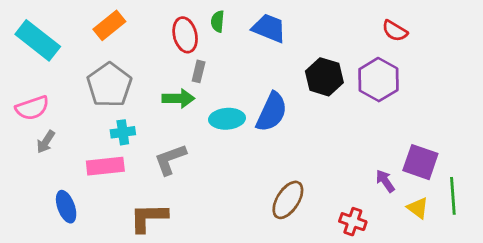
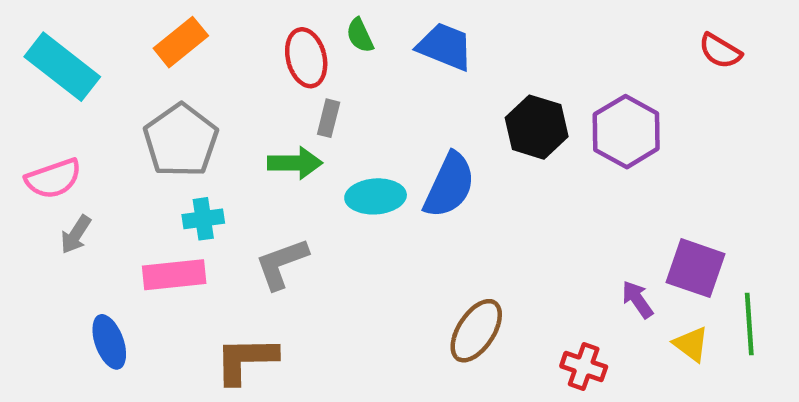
green semicircle: (218, 21) -> (360, 35), turned -30
red semicircle: (395, 31) -> (720, 51), moved

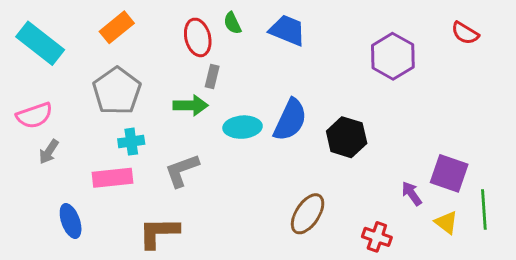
black hexagon: (537, 127) -> (347, 137), moved
purple hexagon: (626, 132) -> (393, 56), moved

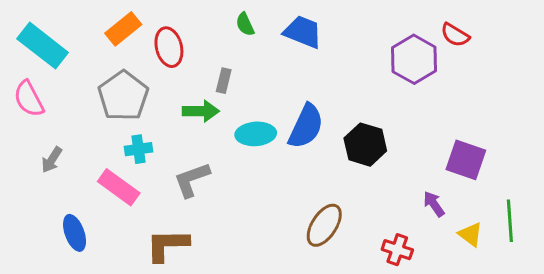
red semicircle: (465, 33) -> (455, 35), moved
red ellipse: (198, 37) -> (169, 47), moved
pink semicircle: (34, 116) -> (29, 99), moved, turned 81
purple square: (449, 173) -> (466, 160), moved
pink rectangle: (112, 178) -> (119, 187), turned 42

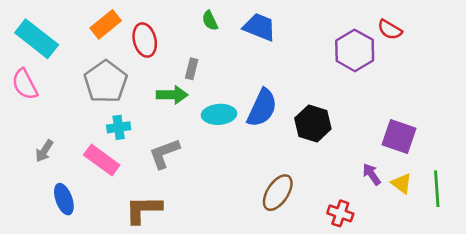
gray arrow: (52, 160) -> (44, 151), moved
yellow triangle: (470, 234) -> (402, 183), moved

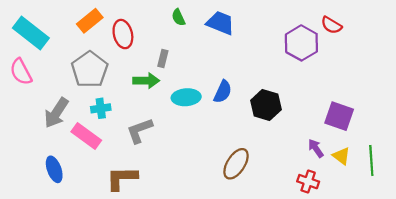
blue semicircle: (262, 108) -> (223, 92), size x0.7
gray arrow: (44, 151) -> (56, 113), moved, size x1.6
red cross: (340, 213) -> (308, 182), moved

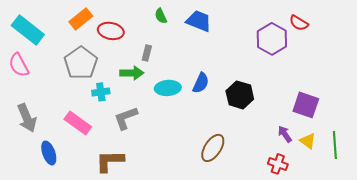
red ellipse: (123, 34) -> (111, 31), turned -65
cyan cross: (101, 108) -> (101, 92), moved
gray arrow: (56, 113) -> (27, 118), moved, turned -56

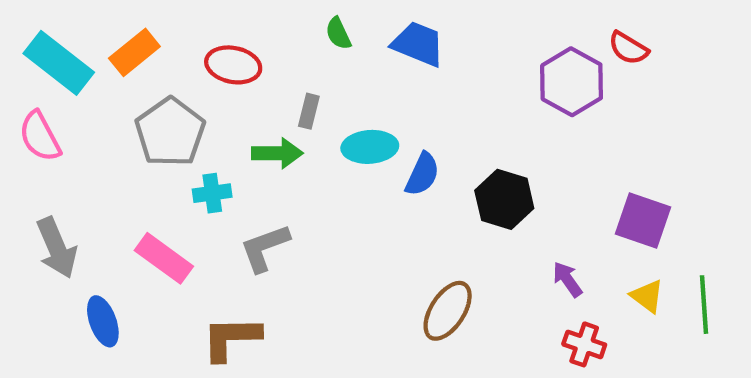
orange rectangle: (81, 19) -> (134, 52), moved
cyan ellipse: (168, 88) -> (370, 147), moved
purple arrow: (285, 134) -> (567, 279), moved

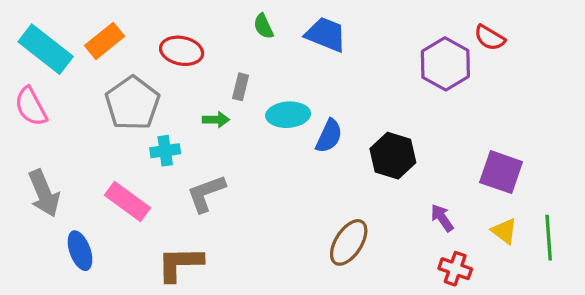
green arrow: (277, 153) -> (216, 120), size x0.7

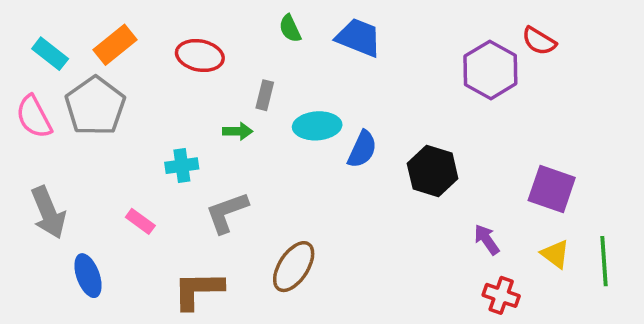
cyan rectangle: (46, 49) -> (50, 54), size x0.6
gray pentagon: (132, 103) -> (95, 106), moved
pink rectangle: (128, 202) -> (140, 221), size x0.6
brown ellipse: (349, 242) -> (294, 267), moved

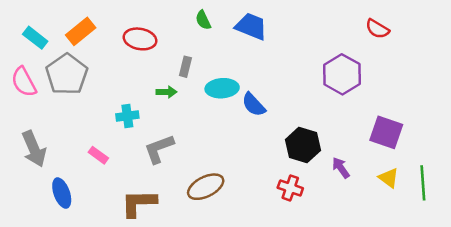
purple hexagon: (490, 70) -> (342, 74), moved
blue semicircle: (362, 149) -> (254, 105), turned 112
black hexagon: (433, 171) -> (303, 145), moved
brown ellipse: (294, 267) -> (206, 187), turned 30
red cross: (501, 295) -> (290, 188), moved

